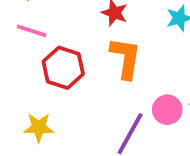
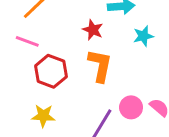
yellow star: (39, 127) -> (43, 116), moved

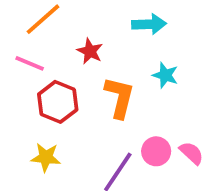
red star: (93, 30) -> (90, 51), moved
cyan star: (143, 36) -> (165, 75), moved, turned 30

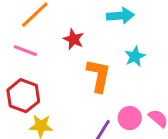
cyan star: (165, 75) -> (135, 56), turned 30
red hexagon: (58, 102) -> (23, 96), moved

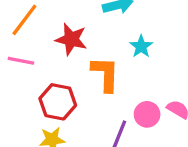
red star: (74, 39) -> (71, 39), size x1.4
red hexagon: (23, 96) -> (58, 102), moved

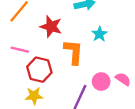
pink line: (21, 61) -> (20, 50), moved

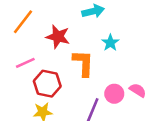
pink line: (20, 50) -> (25, 63), turned -36

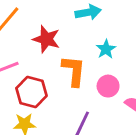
pink circle: (114, 94) -> (108, 86), moved

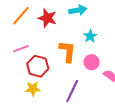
red star: (46, 39) -> (47, 18), moved

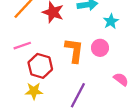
cyan star: (90, 36) -> (111, 21), moved
pink circle: (92, 62) -> (100, 48), moved

